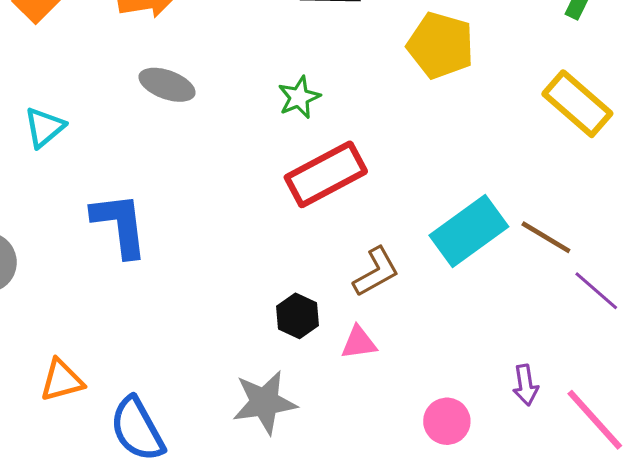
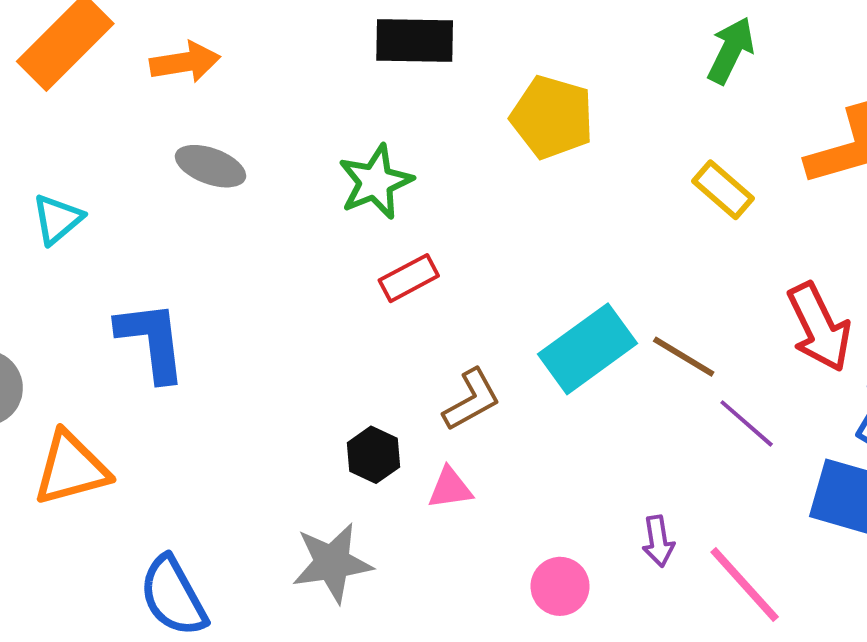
green star: (299, 97) -> (375, 182), size x1.4
yellow rectangle: (577, 104) -> (723, 190), size x0.7
red rectangle: (326, 174) -> (409, 278), size x0.6
orange triangle: (62, 380) -> (71, 469), moved, size x1.4

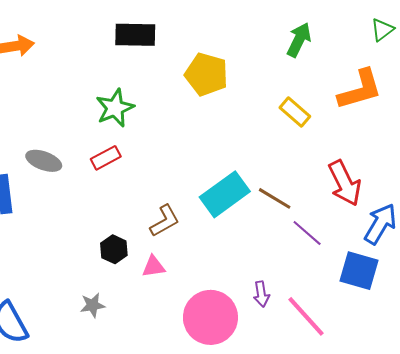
gray ellipse: (211, 166) -> (44, 161), moved
red rectangle: (409, 278) -> (106, 158), moved
gray star: (332, 563) -> (93, 305), size x0.6
pink circle: (560, 586) -> (210, 317), size x1.8

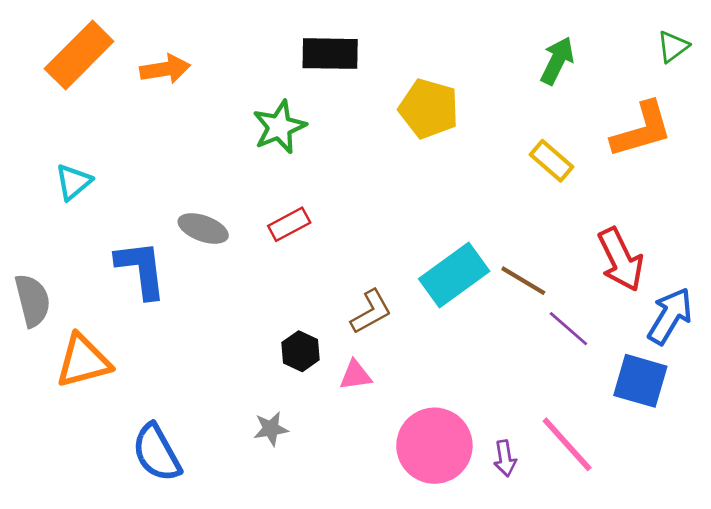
green star: (115, 108) -> (279, 127), moved
purple arrow: (261, 294) -> (505, 458), moved

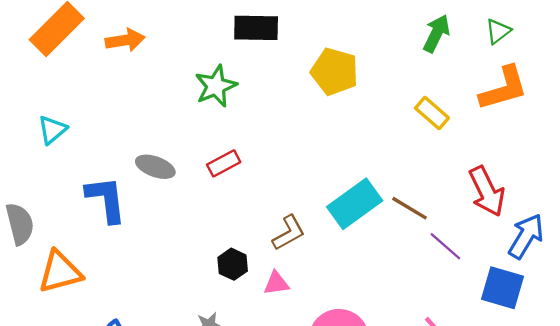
green triangle: (673, 47) -> (498, 31), moved

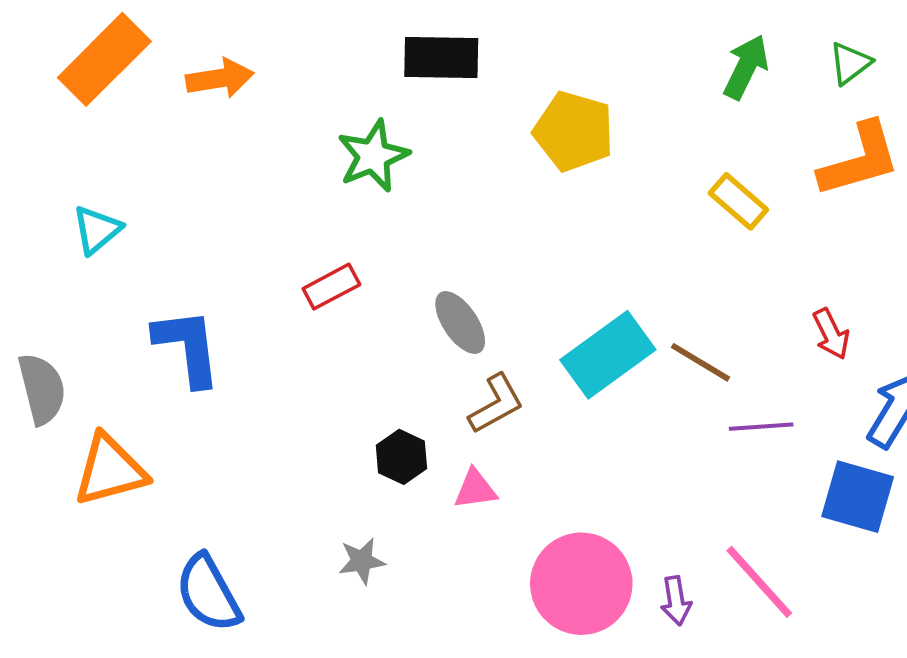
red rectangle: (224, 163) -> (331, 287), moved
gray ellipse: (155, 167) -> (460, 323), moved, turned 36
red arrow: (487, 191) -> (831, 334), size x0.6
purple line: (445, 246) -> (761, 427), turned -45

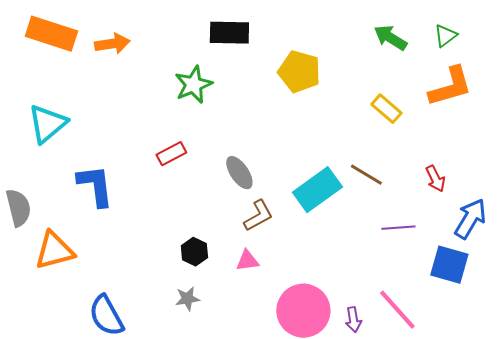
orange rectangle: (104, 59) -> (51, 34), turned 63
green arrow: (746, 67) -> (390, 38), turned -84
cyan triangle: (97, 230) -> (47, 124), size x1.5
brown line: (701, 362) -> (366, 175), moved
black hexagon: (401, 457) -> (194, 252), moved

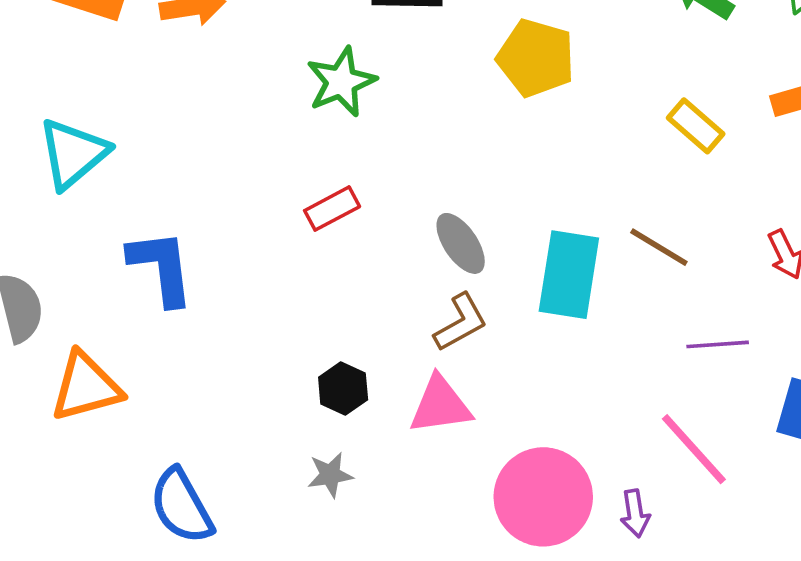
red rectangle: (171, 154) -> (332, 209), moved
gray ellipse: (239, 173) -> (461, 243), moved
cyan rectangle: (317, 190) -> (569, 275), turned -45
pink triangle: (247, 261) -> (440, 405), size x1.5
pink line: (397, 310) -> (694, 449), moved

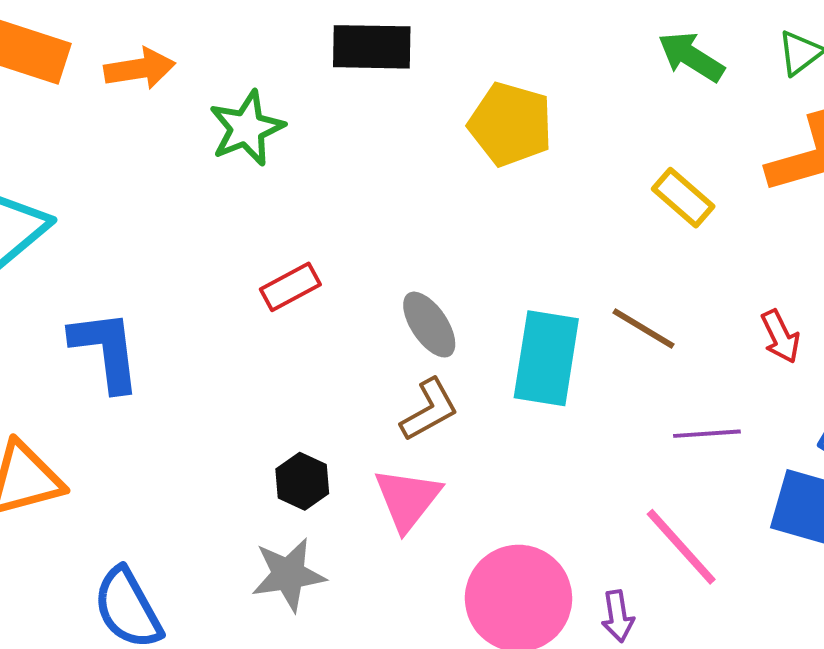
green star: (341, 82) -> (247, 128), moved
pink triangle: (440, 405) -> (407, 499), turned -44
gray star: (330, 475) -> (288, 575), size x1.5

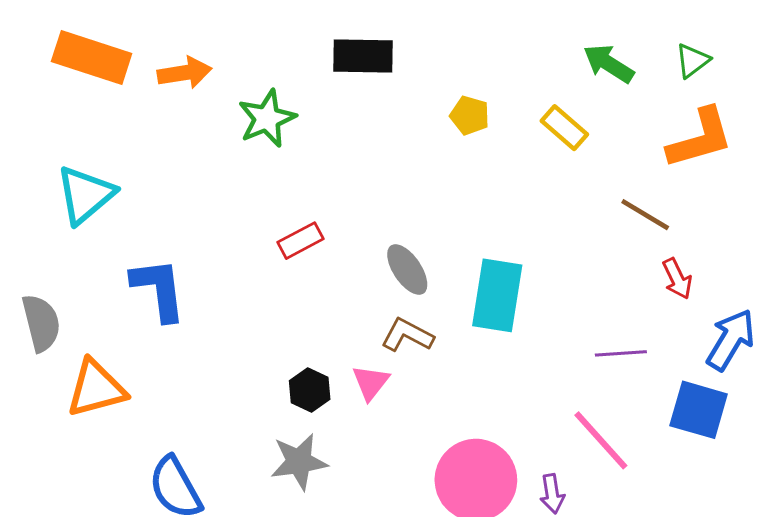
yellow pentagon: (511, 124) -> (470, 115), size x0.6
yellow rectangle: (683, 198) -> (564, 128), moved
brown line: (643, 329) -> (645, 215), moved
brown L-shape: (429, 410) -> (407, 335), turned -123
pink triangle: (407, 499) -> (371, 382), moved, size x0.7

